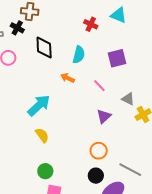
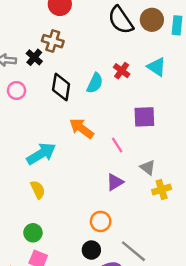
cyan semicircle: (79, 55) -> (95, 83), moved
orange arrow: (68, 78) -> (82, 128), size x1.5

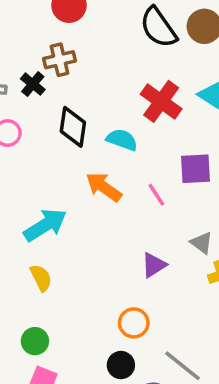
brown cross: (53, 41) -> (60, 60), turned -30
red cross: (122, 71) -> (161, 101), size x1.6
cyan semicircle: (95, 83) -> (122, 140), moved, turned -95
pink line: (117, 145) -> (156, 195), moved

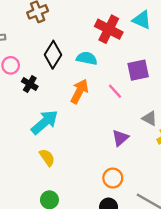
black cross: (33, 84) -> (30, 84), moved
black diamond: (73, 127) -> (53, 55), turned 32
orange arrow: (104, 187) -> (79, 91), turned 90

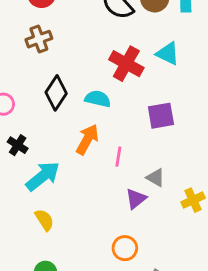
black cross: (30, 84) -> (18, 145), moved
pink line: (115, 91) -> (118, 157), moved, turned 49
gray triangle: (150, 118) -> (156, 178), moved

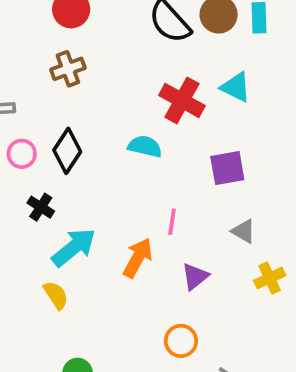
black diamond: (56, 93) -> (67, 151), moved
orange arrow: (87, 139) -> (138, 258), moved
gray triangle: (156, 178) -> (244, 231), moved
yellow semicircle: (44, 220) -> (56, 295), moved

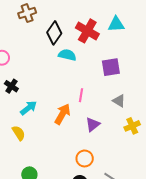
cyan triangle: (236, 87) -> (116, 24), turned -30
black diamond: (67, 151) -> (54, 33), moved
cyan arrow: (74, 247) -> (29, 108), size x0.7

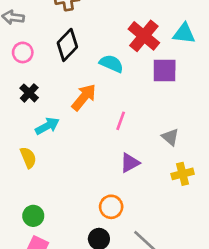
black diamond: (54, 33) -> (67, 45), moved
purple square: (111, 67) -> (165, 71), moved
orange arrow: (62, 114) -> (84, 97), moved

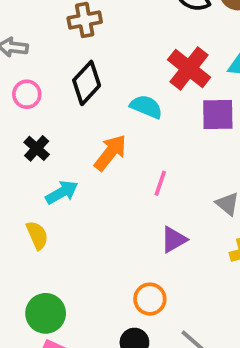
green circle: (33, 216) -> (46, 313), size x1.4

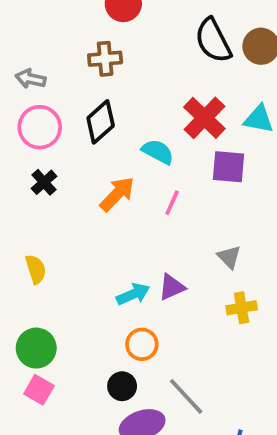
pink circle: (27, 94) -> (40, 127), size x1.5
pink line: (160, 183) -> (172, 203), moved
cyan arrow: (62, 192) -> (133, 294), moved

